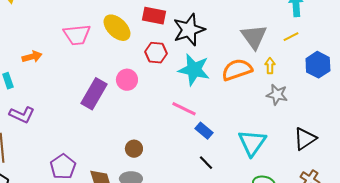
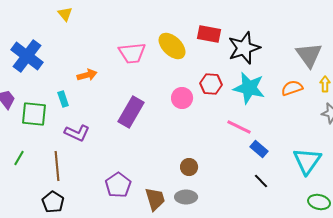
red hexagon: (156, 53) -> (211, 84), moved
orange semicircle: (237, 70) -> (292, 88), size x0.7
purple rectangle: (94, 94) -> (131, 112), moved

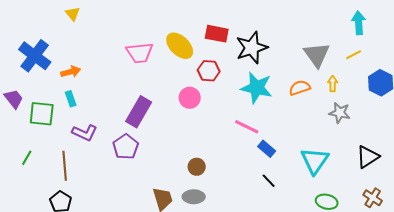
orange arrow: (87, 75) -> (71, 72), moved
red hexagon: (211, 84) -> (209, 71), moved
purple pentagon: (118, 185) -> (126, 147), moved

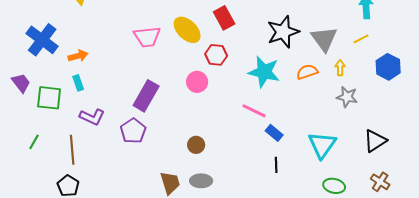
red rectangle: (217, 34) -> (224, 18), turned 50
black star: (252, 48) -> (283, 32), moved
brown circle: (197, 167) -> (196, 145), moved
black line: (269, 181) -> (276, 165), turned 42

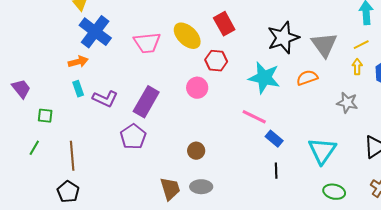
blue cross: (42, 40) -> (95, 32), moved
yellow arrow: (340, 68) -> (357, 67), moved
green square: (49, 98) -> (45, 116), moved, size x0.6
purple L-shape: (92, 117) -> (105, 99), moved

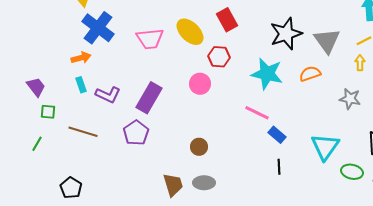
purple trapezoid: (21, 89) -> (36, 87), moved
brown line: (72, 156) -> (83, 132), moved, turned -68
green ellipse: (334, 192) -> (352, 172), moved

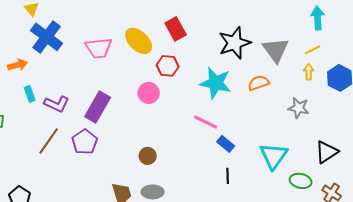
orange arrow: (81, 58) -> (18, 65), moved
brown line: (83, 132) -> (49, 141), moved, turned -72

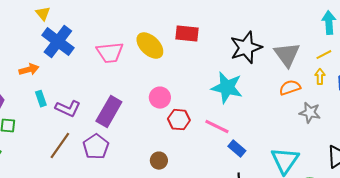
red rectangle: (176, 29) -> (187, 34), turned -55
red hexagon: (168, 66) -> (179, 120), moved
orange semicircle: (259, 83) -> (290, 88), moved

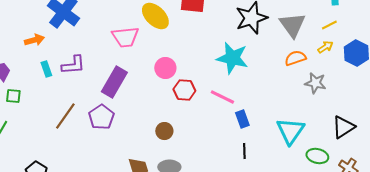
pink trapezoid: (110, 53) -> (125, 37), moved
yellow arrow: (320, 77) -> (325, 47), turned 56
purple L-shape: (68, 109) -> (73, 65), moved, turned -30
blue rectangle: (237, 149) -> (242, 119), turned 30

